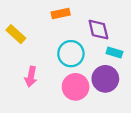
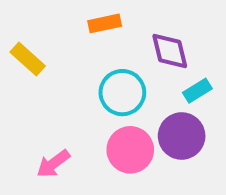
cyan rectangle: (114, 52) -> (197, 91), turned -49
pink arrow: (31, 77) -> (53, 164), moved, turned 42

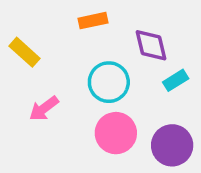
purple circle: (182, 136) -> (172, 145), moved
pink arrow: (53, 164) -> (44, 108), moved

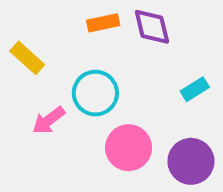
purple diamond: (151, 45) -> (152, 27), moved
cyan circle: (109, 82) -> (95, 93), moved

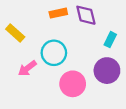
cyan rectangle: (195, 89) -> (110, 40), moved, turned -32
purple circle: (191, 161) -> (107, 71), moved

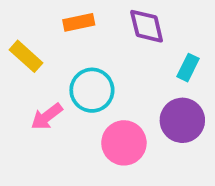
orange rectangle: (58, 13) -> (79, 22), moved

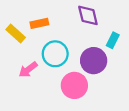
orange rectangle: (79, 22) -> (39, 23), moved
purple circle: (182, 120) -> (94, 61), moved

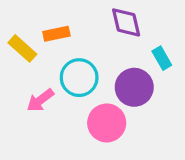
cyan rectangle: (113, 40) -> (162, 58), turned -56

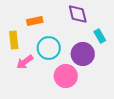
yellow rectangle: (22, 48) -> (14, 40), moved, turned 42

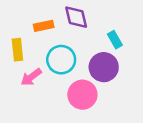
purple diamond: (78, 14) -> (76, 17), moved
cyan rectangle: (100, 36) -> (115, 40), moved

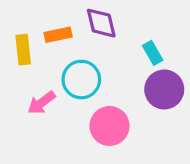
yellow rectangle: (17, 50) -> (23, 50), moved
purple circle: (104, 67) -> (164, 89), moved

